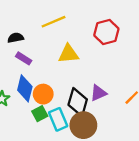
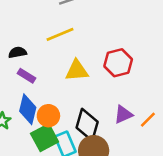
red hexagon: (106, 32) -> (118, 63), moved
purple triangle: (98, 93) -> (123, 114), moved
green square: (40, 114) -> (45, 138), size x1.5

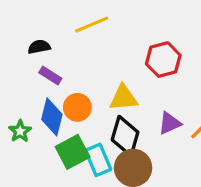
yellow triangle: (77, 71) -> (123, 98), moved
orange circle: (48, 116) -> (77, 107), moved

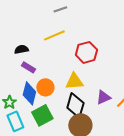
red hexagon: (163, 60) -> (86, 52), moved
cyan rectangle: (98, 160) -> (15, 121), moved

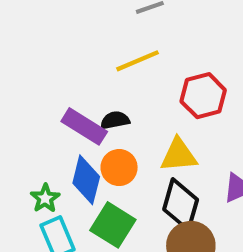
black semicircle: (21, 49) -> (115, 120), moved
purple rectangle: (28, 67) -> (84, 126), size x1.5
green square: (42, 115) -> (113, 225), turned -30

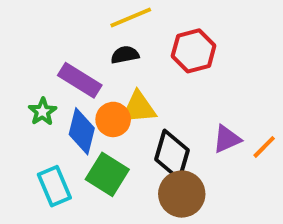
black semicircle: (115, 120) -> (125, 55), moved
yellow triangle: (179, 155) -> (139, 108), moved
green star: (45, 198) -> (43, 112), moved

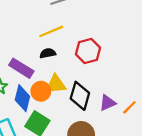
black diamond: (172, 155) -> (80, 96), moved

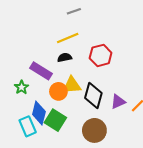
blue diamond: (22, 98) -> (39, 113), moved

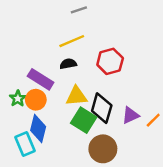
orange circle: (58, 91) -> (36, 100), moved
green square: (55, 120) -> (84, 120), moved

